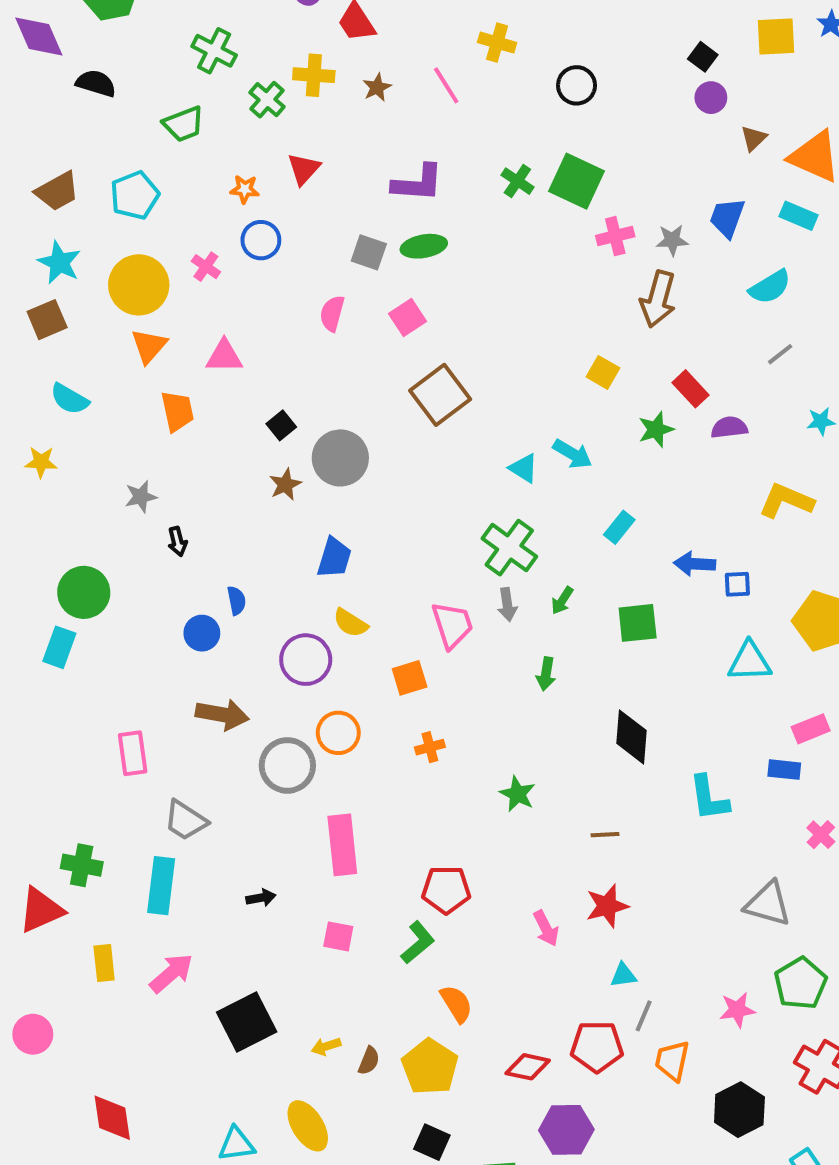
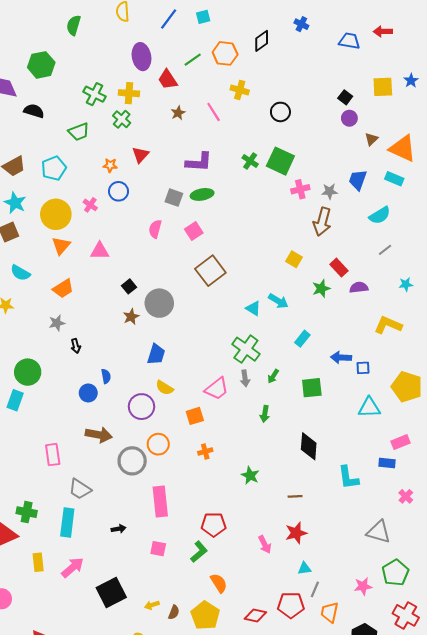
yellow cross: (314, 75) -> (129, 93), moved
orange trapezoid: (177, 411) -> (63, 288), moved, turned 70
pink trapezoid: (452, 625) -> (217, 389), turned 70

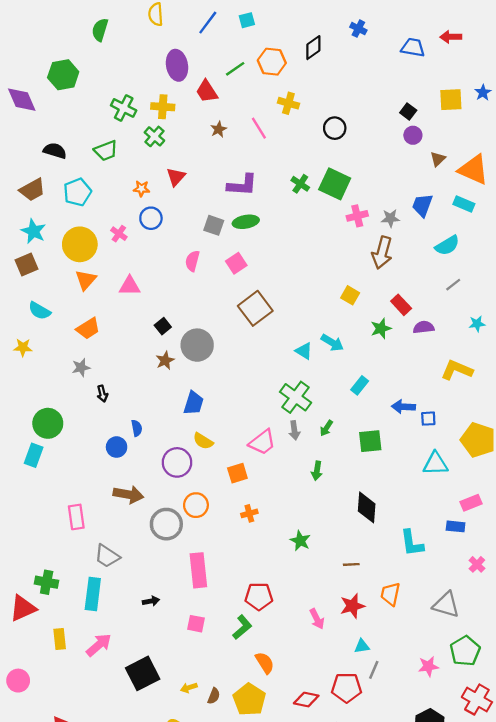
black semicircle: (34, 111) -> (55, 151), moved
orange trapezoid: (330, 612) -> (390, 594), moved

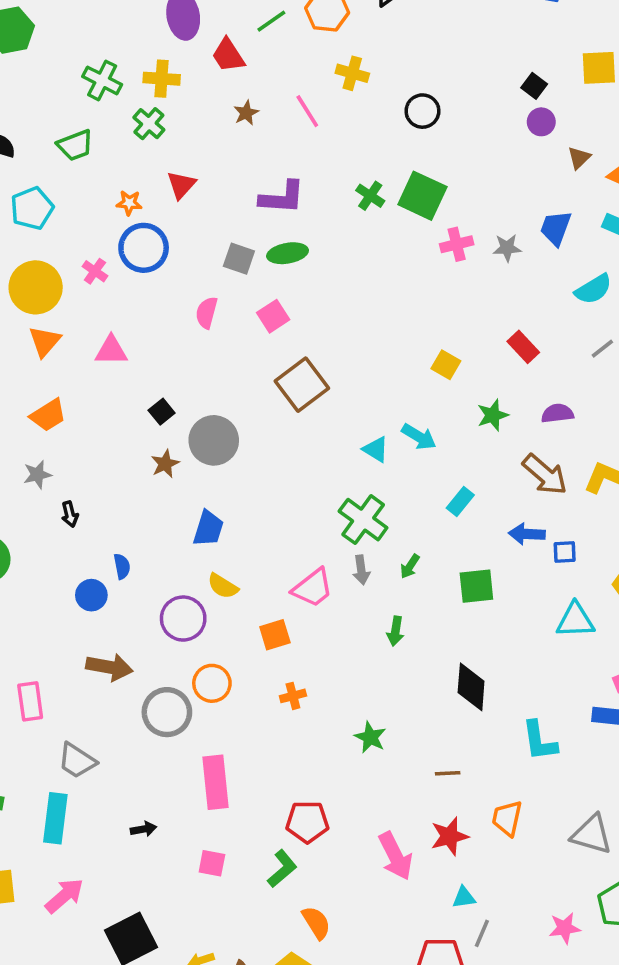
blue circle: (151, 218) -> (144, 248), size x1.4
brown arrow: (382, 253) -> (545, 475), moved, turned -64
red rectangle: (401, 305) -> (523, 347), moved
pink arrow: (317, 619) -> (395, 856), size x1.5

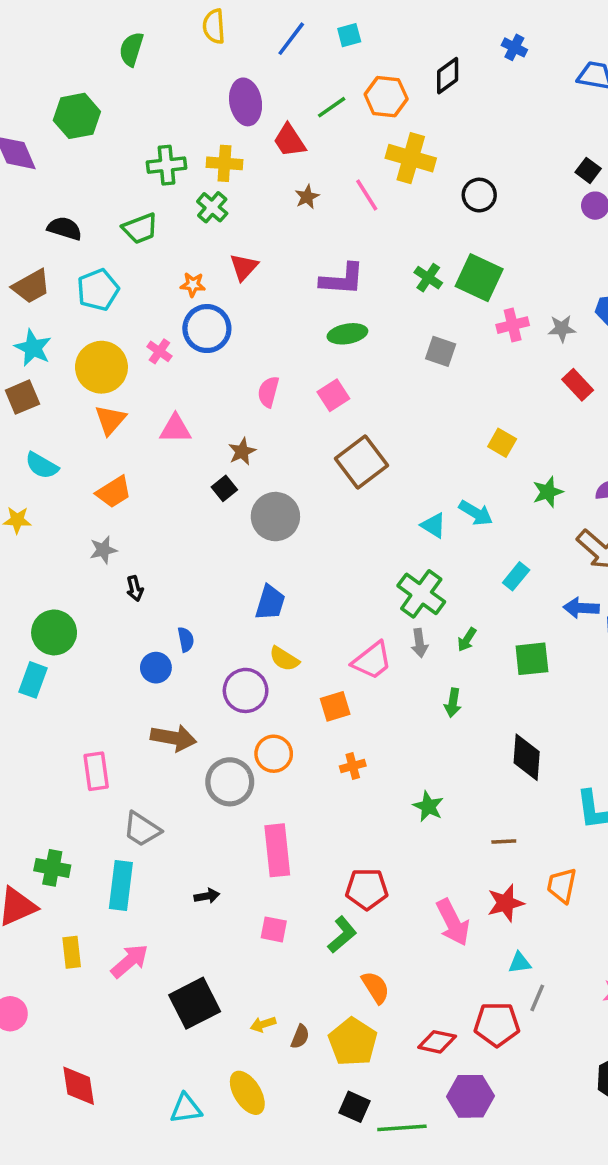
yellow cross: (352, 73) -> (411, 158), size x1.5
green cross: (102, 80) -> (166, 165), turned -33
gray square: (239, 259) -> (441, 351), moved
red rectangle: (523, 347) -> (578, 385), moved
brown star: (165, 464) -> (242, 452), moved

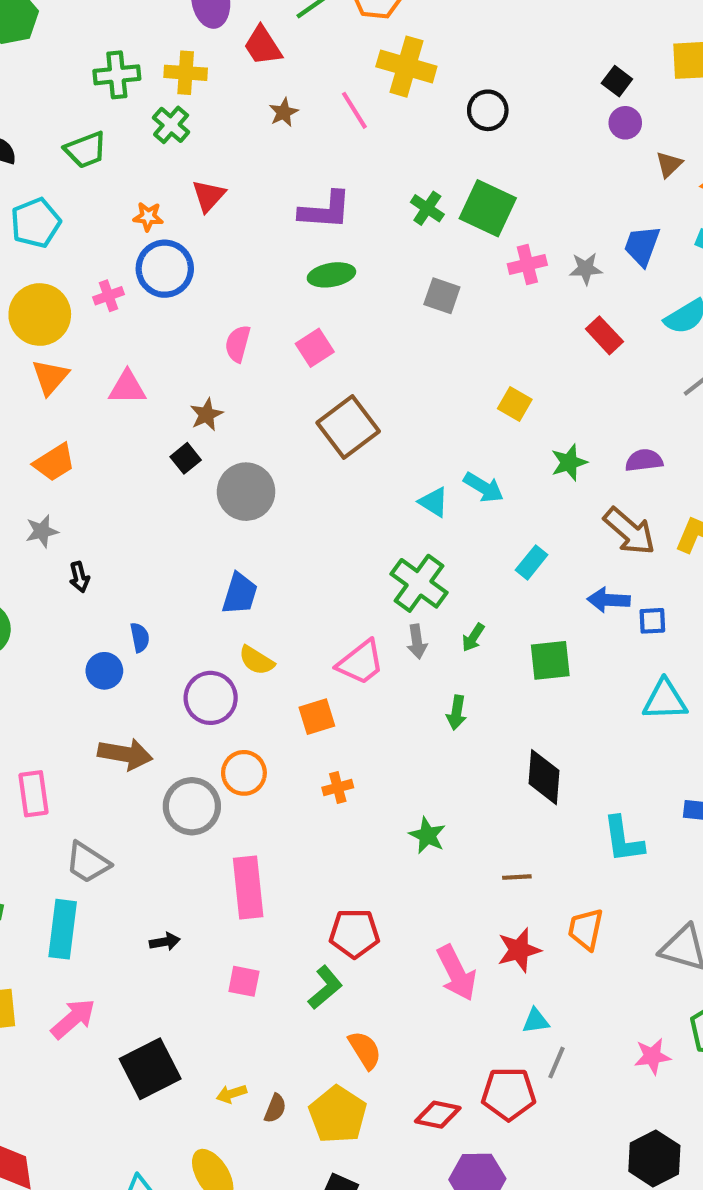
pink cross: (159, 351) -> (109, 296), turned 35

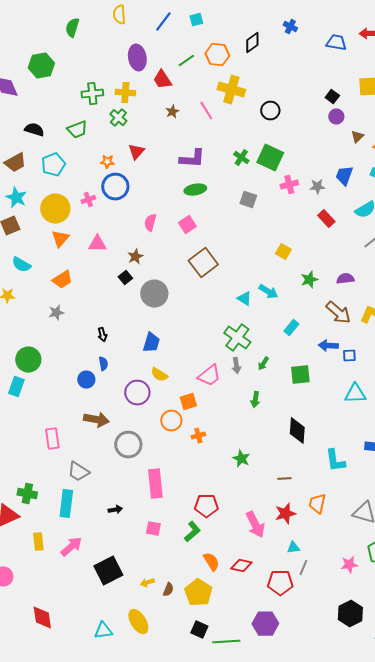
black arrow: (79, 577) -> (102, 335), moved
orange circle: (244, 773) -> (171, 421), moved
red diamond: (438, 1115) -> (241, 566), moved

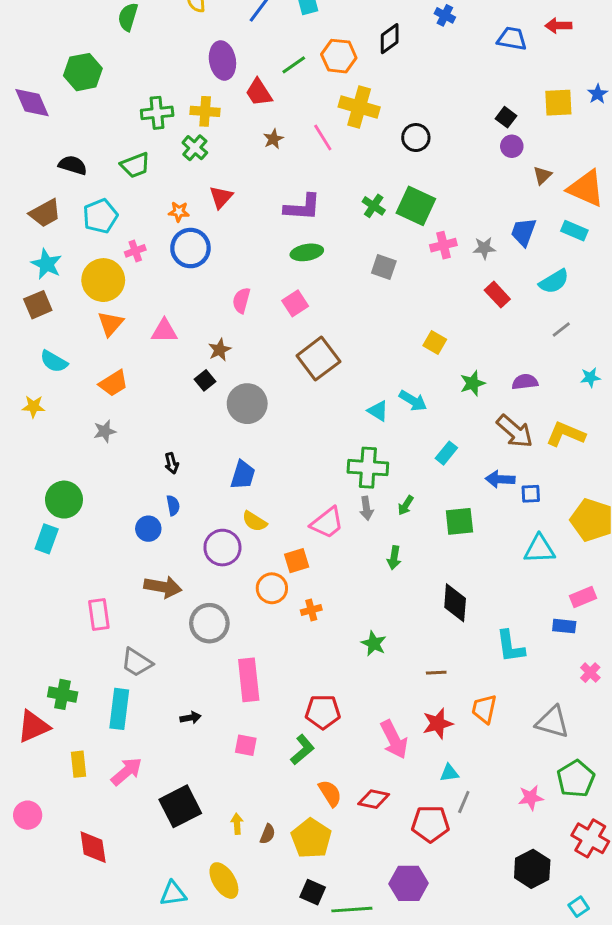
pink cross: (88, 200) -> (135, 251), moved
green cross: (237, 338) -> (368, 468), turned -32
yellow arrow: (147, 583) -> (237, 824), turned 104
red diamond: (42, 618) -> (93, 847), moved

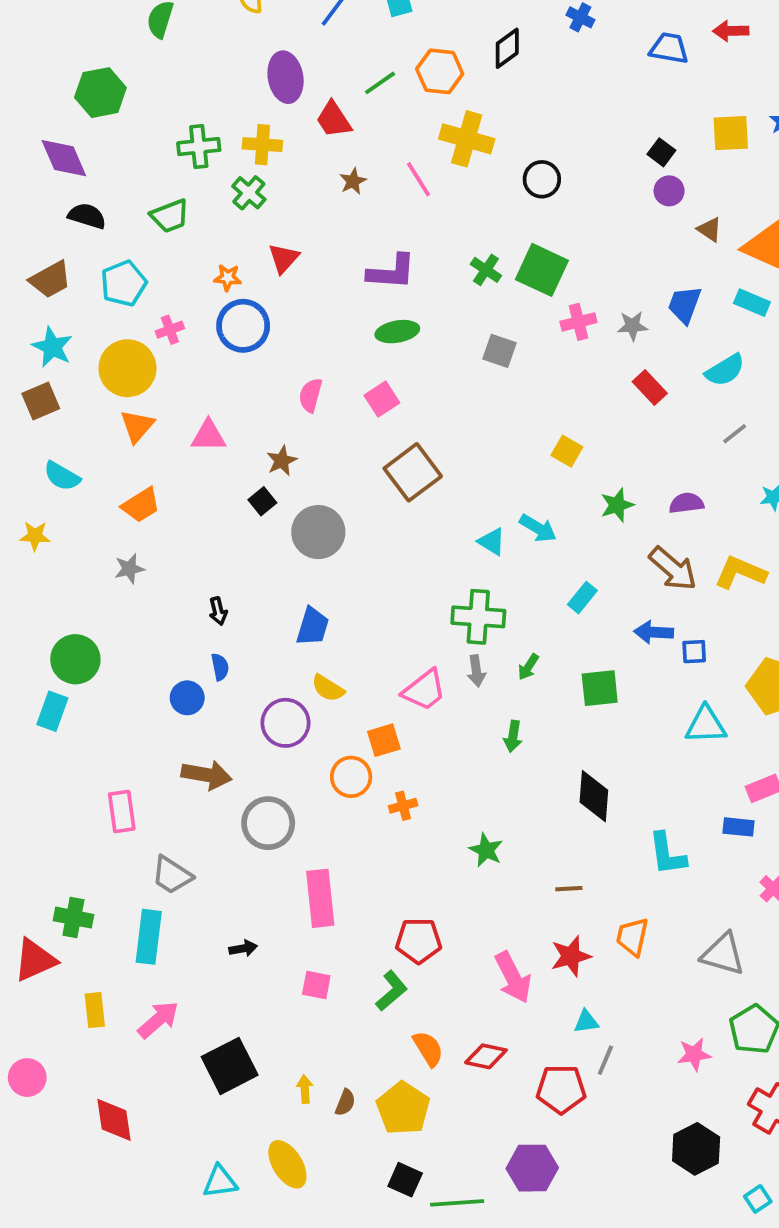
purple diamond: (32, 103) -> (64, 158), moved
brown triangle: (542, 175) -> (710, 229), turned -42

